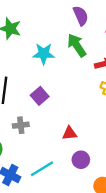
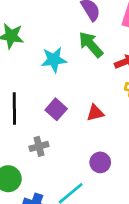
red triangle: (70, 133) -> (95, 113), moved
purple circle: (81, 160) -> (100, 162), moved

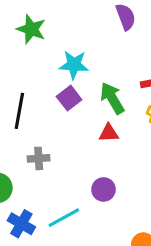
green arrow: (91, 45) -> (112, 98), moved
purple square: (56, 109) -> (69, 98), moved

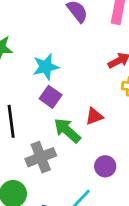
green arrow: (112, 98) -> (67, 130), moved
gray cross: (39, 158) -> (41, 157), size x1.5

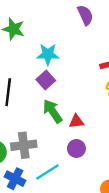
red triangle: (94, 116) -> (76, 121), moved
gray cross: (41, 157) -> (24, 145), moved

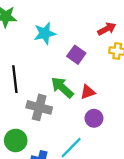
purple square: (46, 80) -> (76, 55), moved
gray cross: (24, 145) -> (39, 107), moved, turned 35

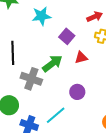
green arrow: (62, 87) -> (52, 63), turned 95
red triangle: (88, 92) -> (81, 58), moved

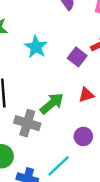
cyan star: (41, 16) -> (36, 47), turned -30
purple square: (67, 36) -> (77, 57), moved

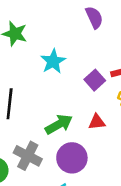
gray cross: (27, 123) -> (28, 156), moved
purple circle: (83, 136) -> (72, 158), moved, size x1.5

